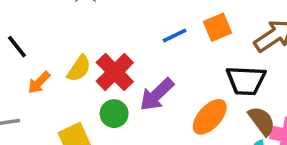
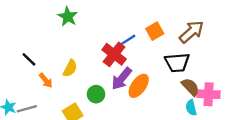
red cross: (115, 72) -> (114, 54), moved
orange arrow: (39, 83) -> (46, 80), turned -77
orange ellipse: (210, 117) -> (139, 86), moved

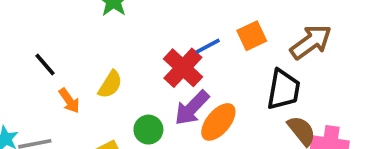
black trapezoid: (177, 63) -> (283, 90), turned -80

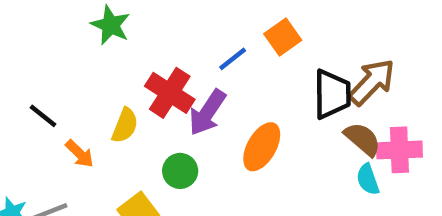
brown arrow: (311, 42) -> (372, 82), moved
red cross: (183, 68) -> (170, 93), moved
purple arrow: (192, 108) -> (207, 113), moved

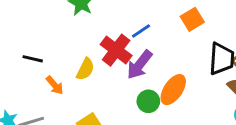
blue line: (233, 59) -> (141, 31), moved
black line: (43, 116) -> (33, 59), turned -30
green circle: (180, 171) -> (148, 101), moved

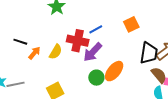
red cross: (116, 50) -> (78, 41), turned -30
orange arrow: (55, 85) -> (34, 53), moved, turned -104

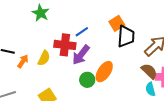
black trapezoid: (149, 53) -> (126, 36), moved

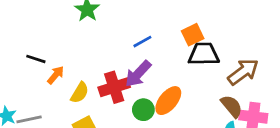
black trapezoid: (126, 36) -> (204, 54), turned -100
red cross: (65, 45) -> (114, 87), moved, turned -30
yellow semicircle: (44, 58) -> (80, 93), moved

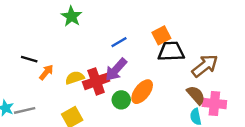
yellow semicircle: (80, 93) -> (75, 78), moved, turned -138

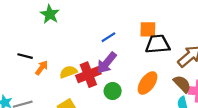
green star: (71, 16) -> (50, 14), moved
orange square: (161, 35) -> (148, 29), turned 30
orange ellipse: (142, 92) -> (147, 83), moved

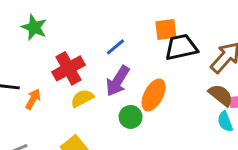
yellow semicircle: (68, 72) -> (82, 98), moved
red cross: (88, 75) -> (69, 68), moved
orange ellipse: (147, 83) -> (154, 95), moved

